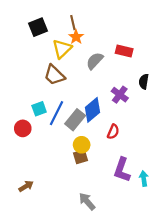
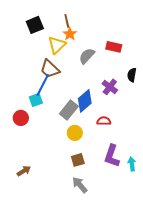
blue line: (57, 113) -> (43, 85), moved
red semicircle: (113, 132) -> (104, 121), turned -112
brown square: (81, 157) -> (78, 160), moved

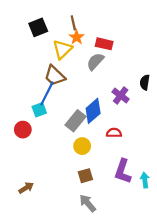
red rectangle: (114, 47) -> (104, 44), moved

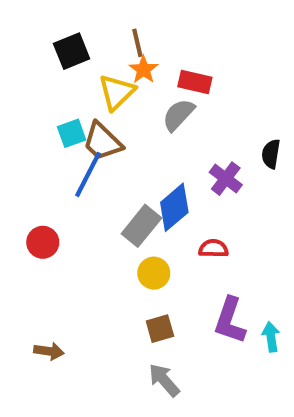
cyan square: (39, 110) -> (72, 133), moved
brown arrow: (26, 188) -> (49, 351), turned 40

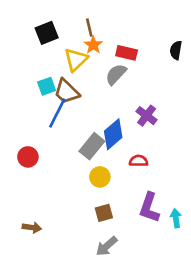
black semicircle: (271, 154) -> (176, 50), moved
gray arrow: (164, 380) -> (107, 246), turned -90

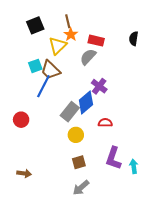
purple cross: (147, 116) -> (99, 86), moved

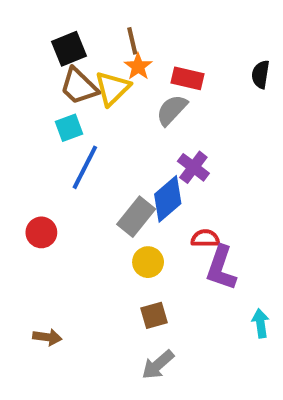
brown trapezoid: (50, 70) -> (79, 86), moved
purple L-shape: (113, 158) -> (221, 268), moved

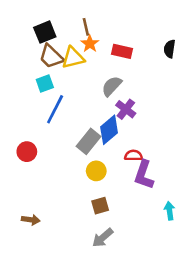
yellow triangle: (112, 88) -> (73, 58), turned 30
gray semicircle: (172, 110) -> (112, 86), moved

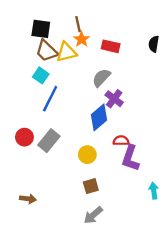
black square: (45, 32) -> (41, 29), turned 30
cyan square: (45, 83) -> (41, 75), turned -35
gray rectangle: (89, 141) -> (49, 141), moved

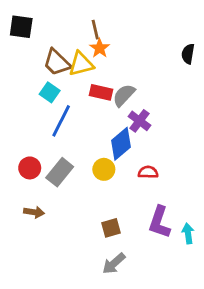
black square: (41, 29) -> (21, 27), moved
red rectangle: (111, 46) -> (101, 92), moved
yellow circle: (87, 155) -> (104, 169), moved
purple L-shape: (130, 158) -> (159, 222), moved
brown arrow: (28, 199) -> (34, 212), moved

